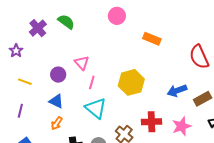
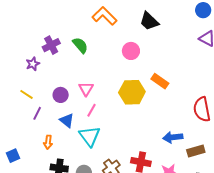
purple star: (16, 51) -> (33, 64), moved
yellow hexagon: (131, 82) -> (132, 92), moved
blue triangle: (56, 101) -> (67, 120), moved
purple line: (20, 111) -> (37, 113), moved
orange arrow: (57, 123) -> (48, 142), turned -40

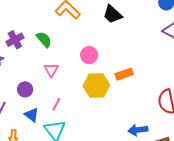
pink circle: (131, 51) -> (89, 55), moved
orange rectangle: (160, 81) -> (124, 74), turned -54
pink triangle: (86, 89) -> (51, 70), moved

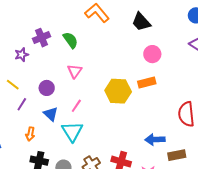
pink circle: (89, 55) -> (152, 54), moved

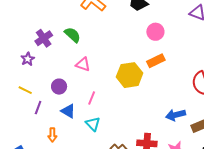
pink triangle: (75, 71) -> (83, 64), turned -35
cyan triangle: (72, 131) -> (93, 124), size x0.7

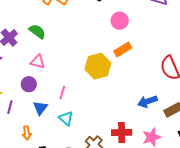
pink triangle: (83, 64) -> (38, 62), moved
blue triangle: (68, 111) -> (40, 108), turned 42

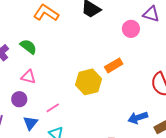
pink circle: (120, 21) -> (131, 29), moved
pink line: (62, 93) -> (53, 108), turned 40

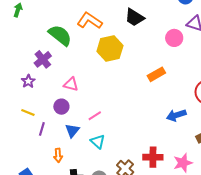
green semicircle: (28, 47) -> (60, 35), moved, size x1.4
yellow hexagon: (89, 82) -> (110, 48), moved
blue arrow: (138, 118) -> (176, 115), moved

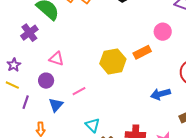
pink circle: (174, 38) -> (163, 32), moved
yellow hexagon: (110, 48) -> (113, 61), moved
purple star: (28, 81) -> (14, 65), moved
cyan triangle: (98, 142) -> (93, 125), moved

